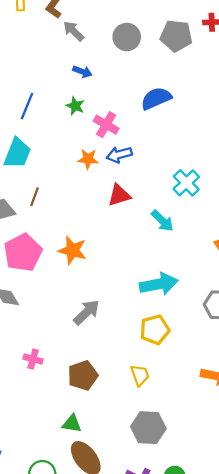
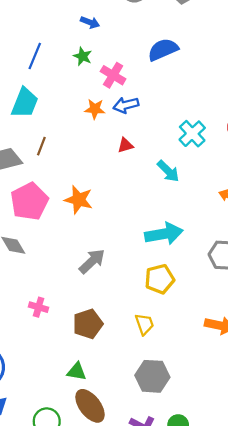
red triangle: (119, 195) -> (125, 145), size x0.7

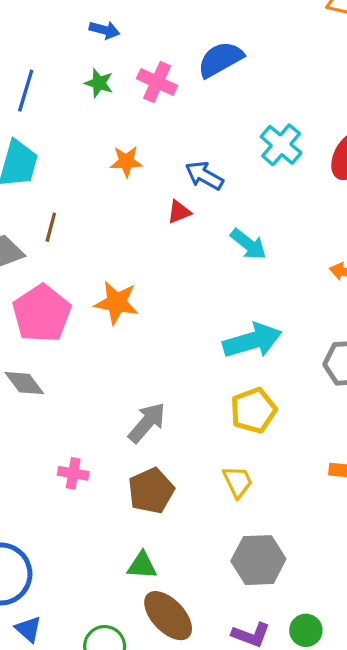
pink cross: (113, 75) -> (157, 82), moved
blue arrow: (126, 105) -> (204, 176), moved, turned 50
cyan cross: (192, 134) -> (281, 145), moved
gray arrow: (92, 261) -> (147, 423), moved

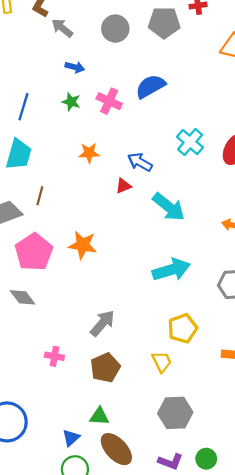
cyan arrow: (248, 244) -> (169, 207), size x1.4
yellow pentagon: (253, 410) -> (183, 328), moved
blue triangle: (28, 629) -> (71, 438), moved, turned 36

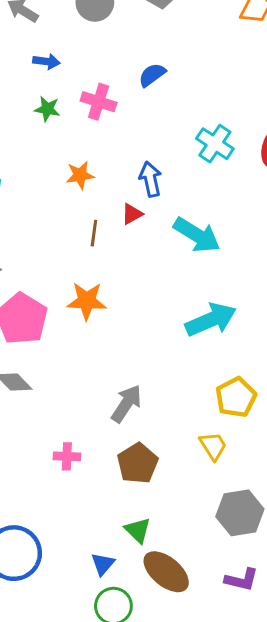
blue semicircle: (150, 86) -> (152, 75), size x0.7
blue arrow: (140, 162) -> (150, 179), turned 55
brown line: (40, 196) -> (94, 233), moved
green triangle: (99, 416) -> (138, 530), turned 48

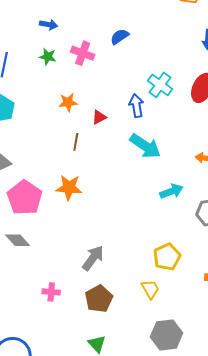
blue arrow: (150, 179) -> (136, 106), moved
red triangle: (132, 214) -> (99, 117), moved
cyan arrow: (211, 320) -> (171, 191), moved, size x0.7

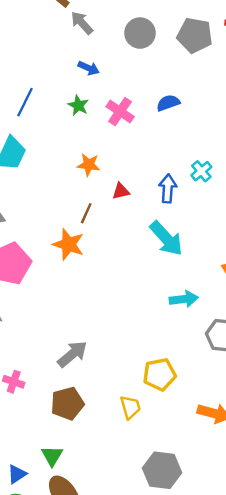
cyan cross: (160, 85) -> (201, 171), size x0.7
orange star: (69, 187) -> (68, 244), moved
gray hexagon: (166, 335) -> (162, 470), moved

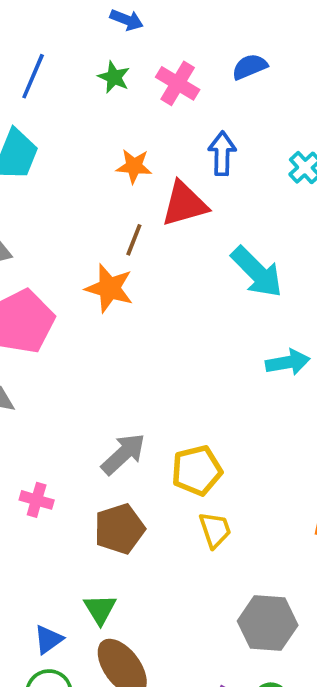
blue arrow: (168, 188) -> (222, 153), moved
red triangle: (121, 191) -> (184, 204), size x1.8
yellow pentagon: (159, 374) -> (197, 471), moved

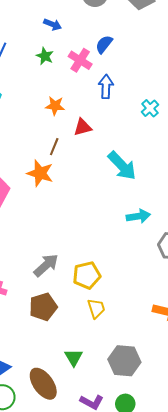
blue semicircle: (250, 67) -> (104, 44), moved, turned -30
blue arrow: (222, 153) -> (106, 87), moved
red triangle: (184, 204) -> (83, 127), size x0.7
green triangle: (100, 609) -> (74, 357), moved

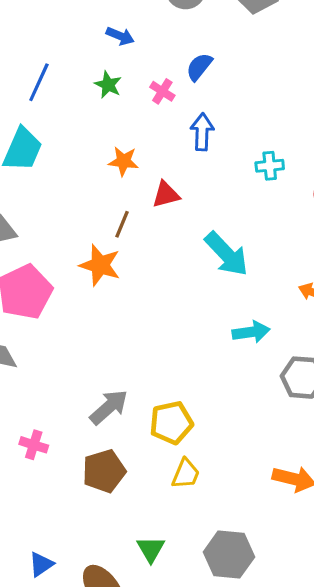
pink cross: (80, 60) -> (162, 91), size x0.7
cyan cross: (150, 108) -> (270, 166), turned 36
yellow trapezoid: (96, 308) -> (186, 474), turned 40

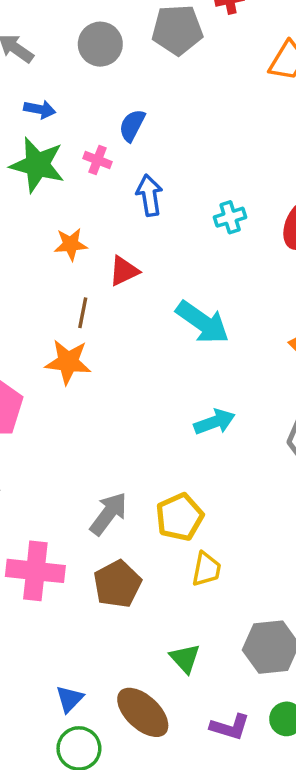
green star: (108, 85) -> (37, 165), size x1.8
cyan arrow: (251, 332) -> (214, 422), moved
pink cross: (34, 445) -> (35, 571), size x1.8

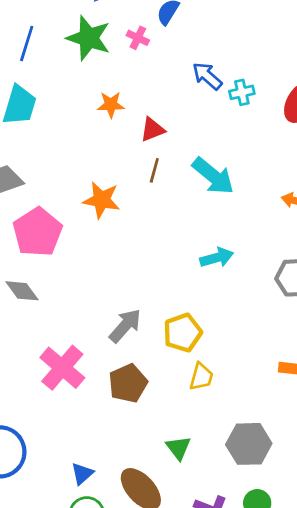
blue arrow: (149, 195) -> (207, 76), moved, turned -44
brown line: (83, 313) -> (154, 170), moved
pink cross: (35, 571) -> (62, 368), turned 30

